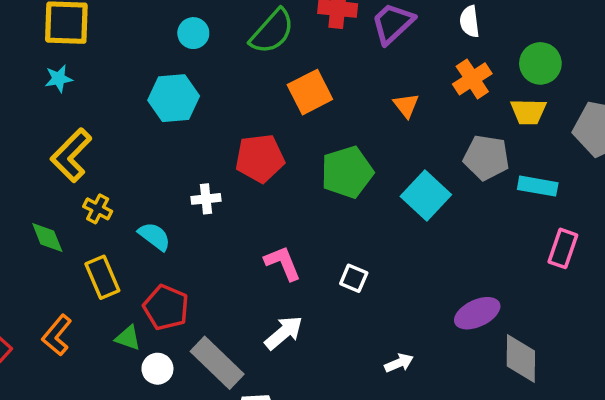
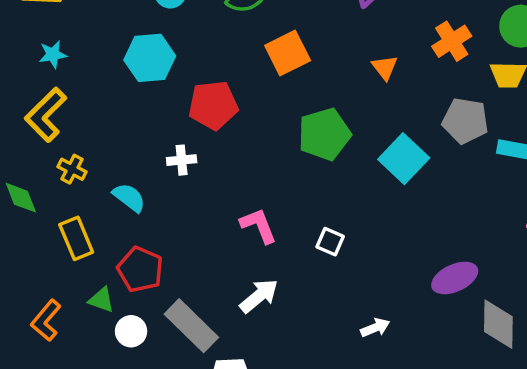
cyan star: (59, 79) -> (53, 54), moved
red pentagon: (260, 158) -> (213, 105), moved
orange L-shape: (57, 335) -> (46, 321), moved

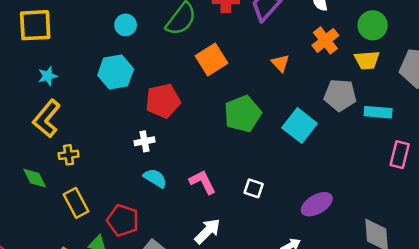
yellow cross: (72, 169) -> (69, 155), turned -30
cyan semicircle: (129, 197) -> (155, 178), moved
purple ellipse: (455, 278) -> (317, 204), moved

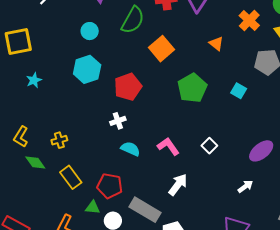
yellow L-shape: (47, 119) -> (21, 137), moved, size x0.7
cyan square: (300, 126) -> (239, 91), size x0.6
white square: (254, 188) -> (209, 146), turned 35

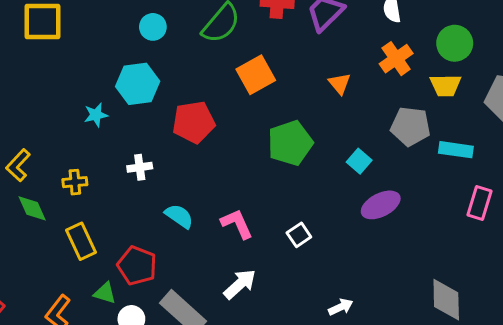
cyan star: (34, 80) -> (96, 115), moved
white cross: (118, 121) -> (140, 167), moved
purple ellipse: (261, 151) -> (381, 205), moved

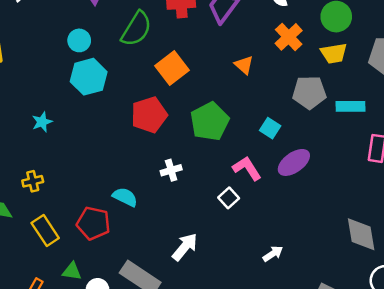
cyan hexagon: (138, 84) -> (89, 77), moved
red pentagon: (194, 122) -> (149, 115), moved
white cross: (140, 167) -> (171, 170), moved
pink L-shape: (237, 224) -> (247, 168), moved
red pentagon: (137, 266) -> (93, 223), moved

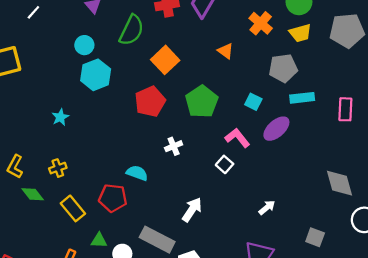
cyan rectangle: (350, 106) -> (302, 98), moved

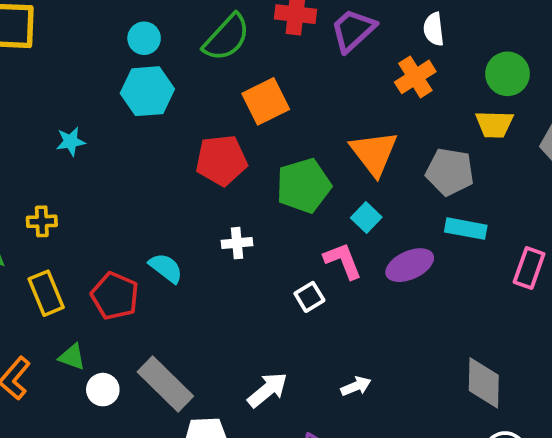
orange cross: (261, 23) -> (415, 77), moved
orange triangle: (226, 51) -> (374, 153), moved, size x1.8
cyan square: (253, 102) -> (366, 217), moved
white arrow: (192, 210) -> (267, 390), moved

